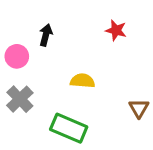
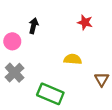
yellow semicircle: (82, 81) -> (73, 59), moved

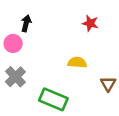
black arrow: (34, 26) -> (26, 23), moved

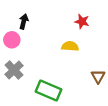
yellow semicircle: (77, 62) -> (70, 46), moved

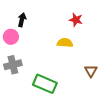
gray cross: (14, 70) -> (13, 65), turned 30

